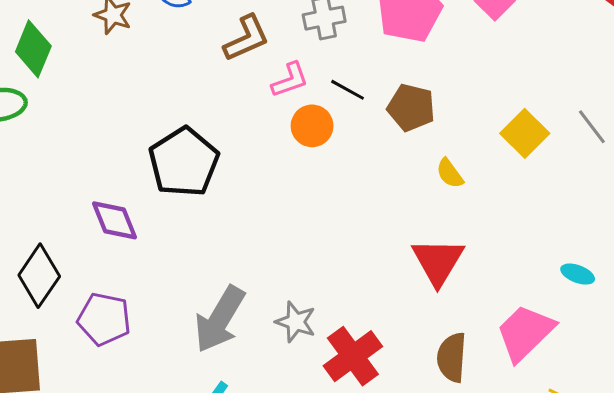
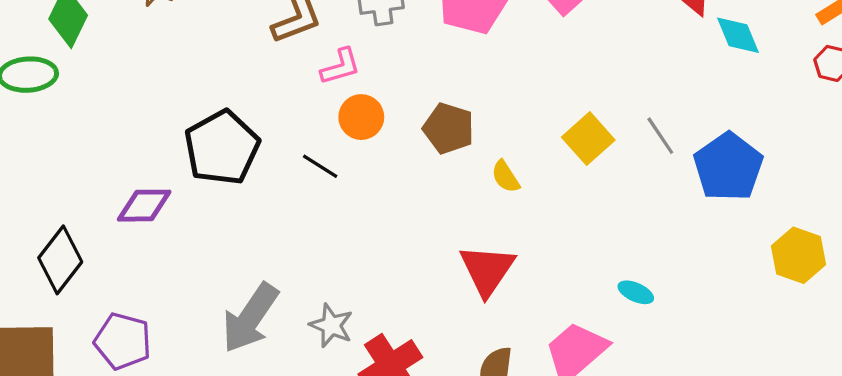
black line: (348, 90) -> (320, 166), moved
brown pentagon: (411, 107) -> (449, 128), moved
purple diamond: (115, 220) -> (144, 206), turned -72
purple pentagon: (104, 319) -> (123, 341), moved

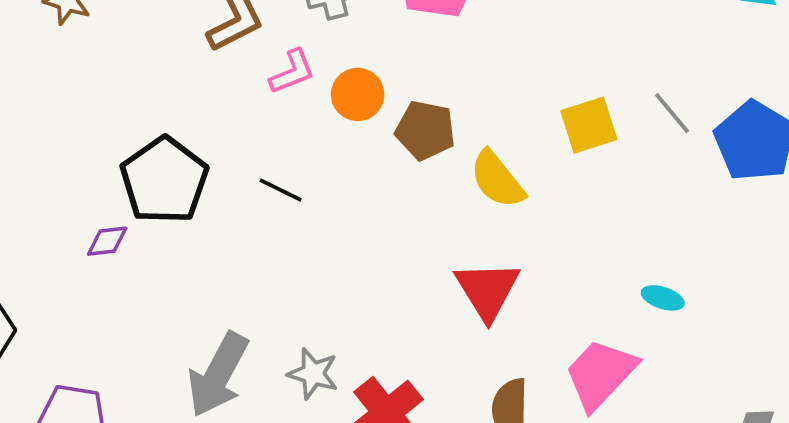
orange circle: (361, 117) -> (358, 94), moved
yellow square: (588, 139) -> (589, 125), turned 30
yellow semicircle: (505, 177) -> (497, 179), size x1.6
purple diamond: (144, 206) -> (107, 241), moved, size x0.7

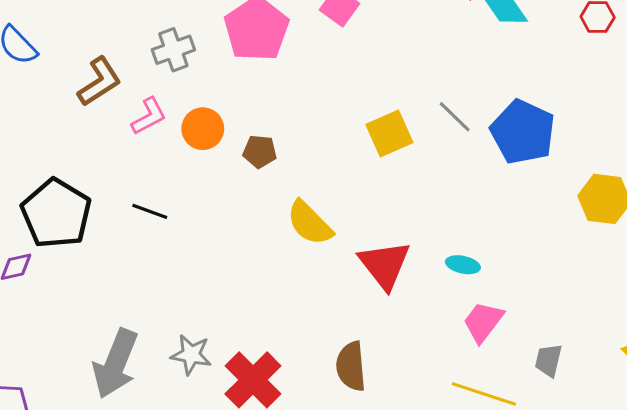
brown pentagon: (425, 130) -> (260, 152), size x0.7
yellow semicircle: (497, 179) -> (310, 223), moved
red triangle: (487, 290) -> (385, 265), moved
pink trapezoid: (600, 374) -> (483, 322), moved, size x0.7

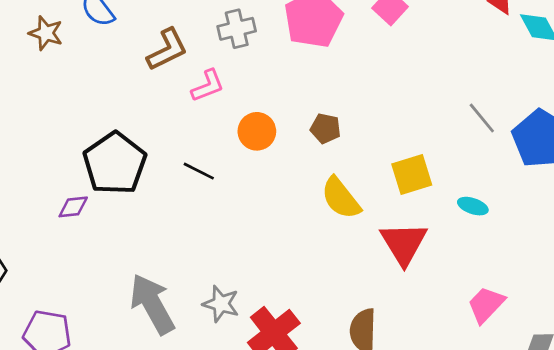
orange circle: (203, 129) -> (257, 131), moved
yellow square: (389, 134) -> (412, 174), moved
brown pentagon: (260, 152) -> (325, 128), moved
cyan ellipse: (463, 265) -> (473, 206), moved
gray arrow: (116, 364) -> (152, 304), turned 122

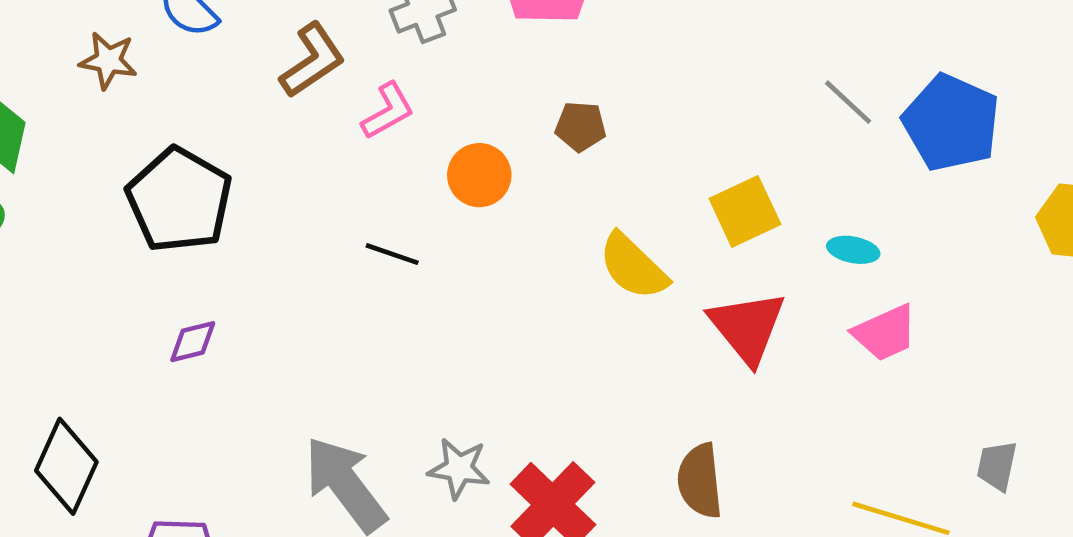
brown pentagon: (325, 128) -> (581, 126), moved
black pentagon: (115, 163) -> (179, 200), moved
pink trapezoid: (486, 305) -> (885, 333), moved, turned -150

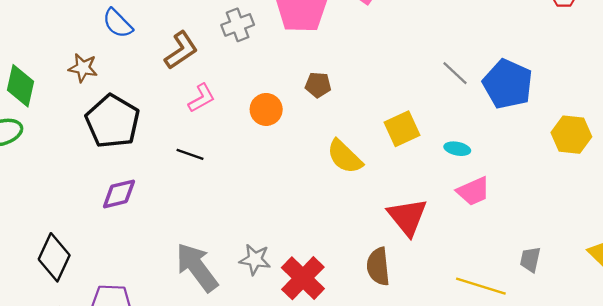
brown star: (108, 61) -> (83, 68), moved
pink L-shape: (388, 111) -> (202, 98), moved
black line: (392, 254) -> (190, 154), moved
red triangle: (747, 327) -> (407, 217), moved
purple diamond: (193, 342) -> (119, 194), size x1.4

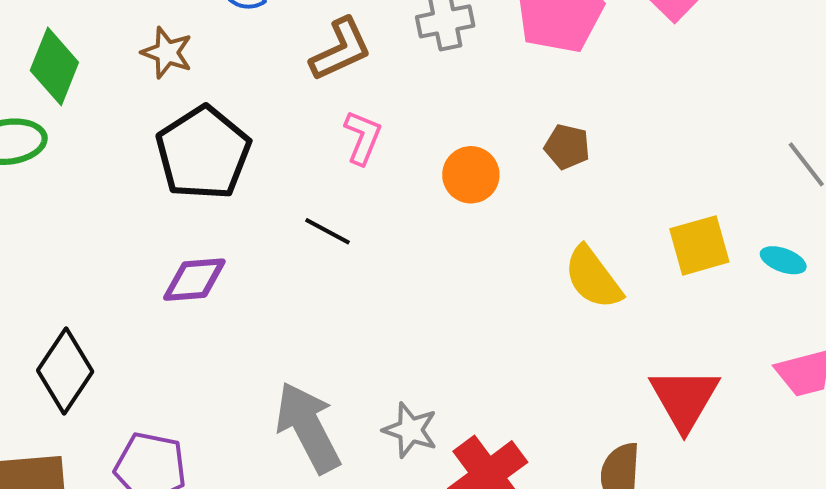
pink L-shape: (202, 98) -> (363, 137), turned -48
cyan ellipse: (457, 149) -> (783, 260), moved

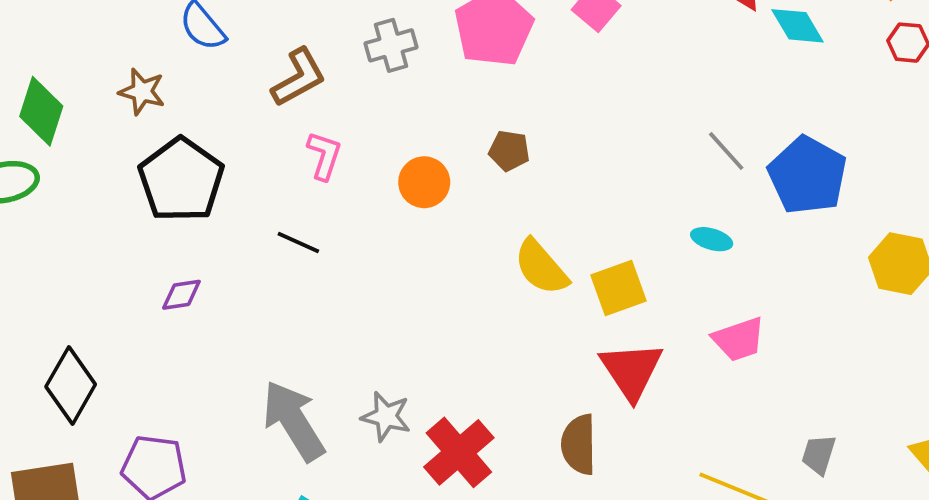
yellow square: (699, 245) -> (618, 288), moved
purple diamond: (194, 280) -> (181, 295), size x0.7

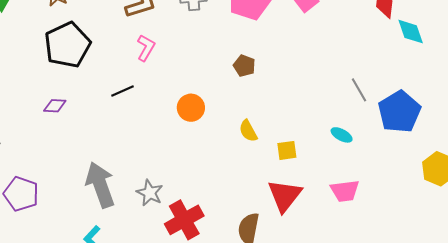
orange circle: (424, 182) -> (191, 108), moved
black line: (298, 242) -> (123, 91), turned -60
yellow semicircle: (541, 267) -> (248, 131), size x0.7
yellow square: (618, 288) -> (287, 150), size x0.7

